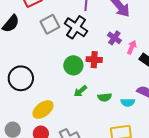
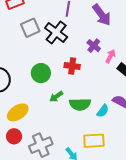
green circle: (73, 65) -> (41, 73), moved
green semicircle: (105, 97) -> (80, 104), size x1.5
cyan semicircle: (128, 102) -> (103, 111), turned -56

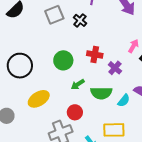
black cross: (56, 33) -> (80, 20), size x0.6
purple cross: (94, 46) -> (115, 68), moved
red circle: (14, 136) -> (75, 112), moved

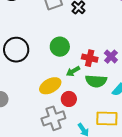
red cross: (95, 54) -> (90, 58), moved
yellow ellipse: (39, 99) -> (50, 86), moved

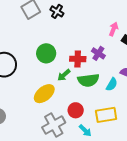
red circle: (69, 99) -> (76, 110), moved

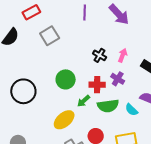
black cross: (57, 11) -> (100, 55), moved
pink arrow: (114, 29) -> (123, 55), moved
cyan semicircle: (112, 84) -> (131, 110), turned 104

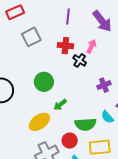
pink arrow: (123, 55) -> (91, 46), moved
purple cross: (118, 79) -> (104, 85), moved, turned 32
red cross: (97, 85) -> (65, 46), moved
green semicircle: (108, 106) -> (85, 124), moved

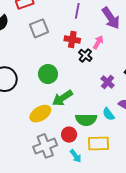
purple cross: (104, 85) -> (108, 82), turned -32
green arrow: (60, 105) -> (62, 98), size x1.5

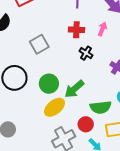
gray square: (39, 28) -> (39, 44), moved
black cross: (85, 55) -> (86, 53), moved
green circle: (48, 74) -> (49, 84), moved

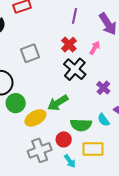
red cross: (76, 30) -> (69, 45), turned 35
black cross: (86, 53) -> (75, 69), size x1.6
green circle: (49, 84) -> (16, 103), moved

